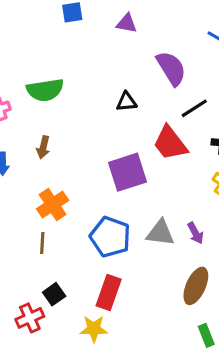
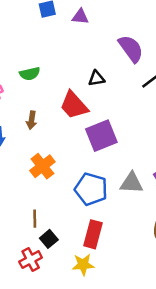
purple triangle: (127, 23) -> (80, 17), moved
green semicircle: (45, 90) -> (30, 74), size x0.7
red trapezoid: (170, 143) -> (74, 105), moved
brown line: (42, 243) -> (35, 219), moved

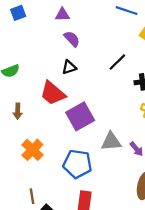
purple triangle: (80, 17) -> (62, 15), moved
purple semicircle: (131, 49) -> (72, 39), moved, size x0.7
gray triangle: (132, 183) -> (111, 141), moved

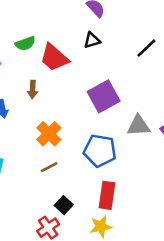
black line: (117, 62) -> (146, 48), moved
red trapezoid: (53, 93) -> (54, 58), moved
brown line: (32, 196) -> (49, 167), moved, turned 70

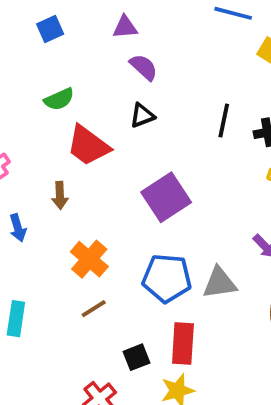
green semicircle: (25, 43) -> (59, 99), moved
black line: (146, 48) -> (224, 120), turned -30
gray triangle: (138, 126) -> (220, 283), moved
black square: (64, 205) -> (137, 357), moved, turned 30

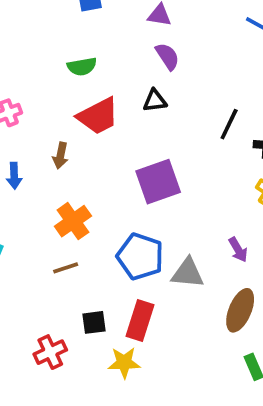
red trapezoid: (88, 146) -> (98, 116), turned -78

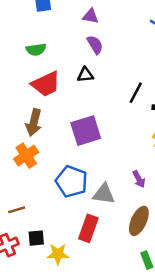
brown arrow: (61, 156) -> (34, 123), moved, size x1.5
brown line: (66, 268) -> (17, 210), moved
red rectangle: (140, 321) -> (88, 228), moved
black square: (94, 322) -> (36, 238), moved

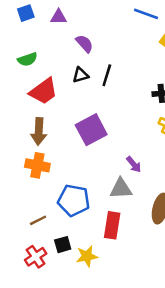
purple triangle: (90, 16) -> (59, 17), moved
black line: (136, 93) -> (107, 75), moved
orange cross: (26, 156) -> (37, 165), turned -35
purple arrow: (139, 179) -> (134, 164), moved
blue pentagon: (72, 182) -> (74, 200), moved

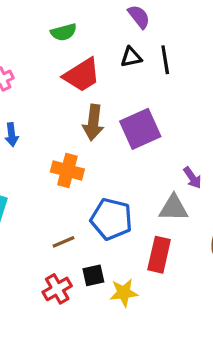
black line: (107, 75) -> (165, 60), turned -30
brown arrow: (39, 131) -> (93, 123), moved

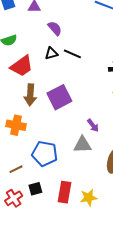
black line: (165, 60) -> (72, 54), turned -54
red rectangle: (159, 255) -> (65, 192), moved
yellow star: (124, 293) -> (89, 198), moved

